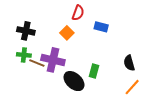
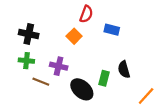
purple cross: (53, 60) -> (59, 66), size x0.7
brown line: (37, 63) -> (41, 82), moved
black semicircle: (129, 63) -> (124, 69), moved

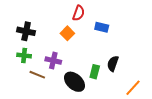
black semicircle: (124, 69) -> (113, 64), turned 35

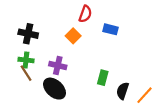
black semicircle: (113, 64) -> (123, 91), moved
brown line: (37, 75) -> (26, 73), moved, turned 35
black ellipse: (74, 82) -> (55, 89), moved

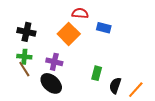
red semicircle: (85, 14) -> (80, 13), turned -105
orange square: (73, 36) -> (69, 34), size x1.5

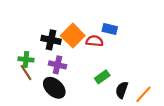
red semicircle: (80, 13) -> (95, 41), moved
black cross: (26, 32) -> (51, 40), moved
green rectangle: (97, 73) -> (102, 77), turned 40

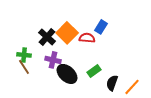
blue rectangle: (110, 29) -> (101, 27), turned -72
black cross: (51, 40) -> (47, 37), turned 30
black ellipse: (54, 88) -> (67, 74), moved

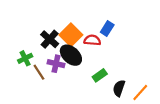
green cross: (24, 55) -> (25, 58), turned -32
brown line: (24, 67) -> (39, 72), moved
black ellipse: (67, 74) -> (71, 55), moved

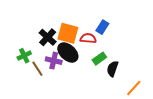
orange square: (71, 35) -> (68, 33), turned -30
green rectangle: (100, 75) -> (99, 59), moved
black semicircle: (119, 88) -> (113, 69), moved

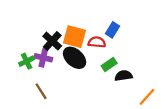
purple cross: (54, 61) -> (43, 58), moved
brown line: (37, 69) -> (41, 91), moved
black semicircle: (113, 69) -> (124, 76), turned 63

